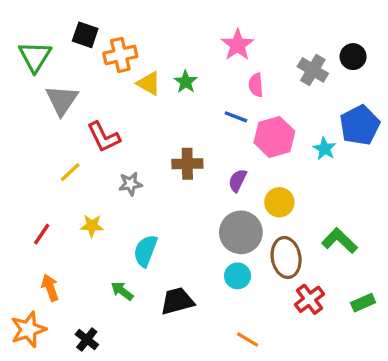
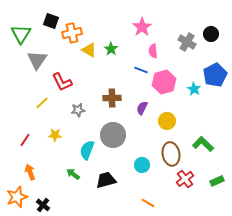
gray circle: (241, 232) -> (113, 135), moved
black cross: (87, 339) -> (43, 205), moved

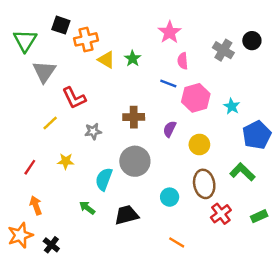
blue pentagon: (215, 75) -> (257, 135), moved

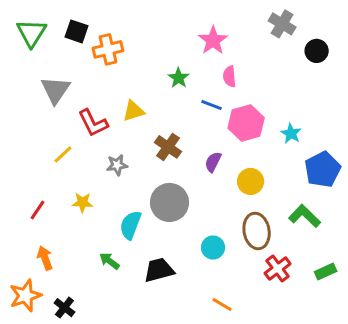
green triangle: (25, 41) -> (31, 33), moved
gray cross: (223, 50) -> (282, 24), moved
green star: (133, 59) -> (179, 78), moved
yellow triangle: (106, 60) -> (133, 111), moved, turned -48
brown cross: (134, 117) -> (168, 147), turned 36

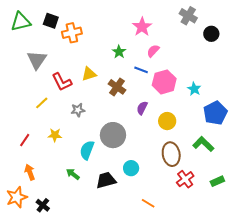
green triangle: (31, 33) -> (21, 22), turned 45
pink semicircle: (230, 76) -> (153, 51), turned 48
brown cross: (168, 147) -> (117, 87), moved
cyan circle: (213, 248) -> (131, 168), moved

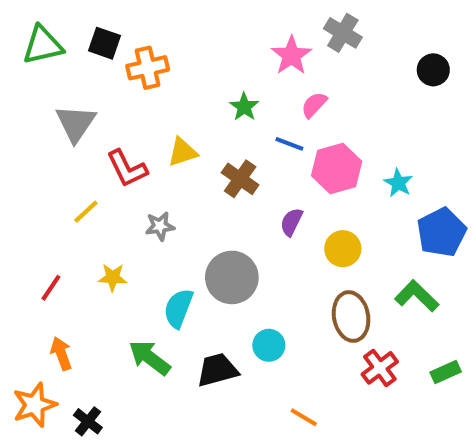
gray cross: (188, 16) -> (343, 33), moved
green arrow: (73, 174) -> (150, 358), size x1.5

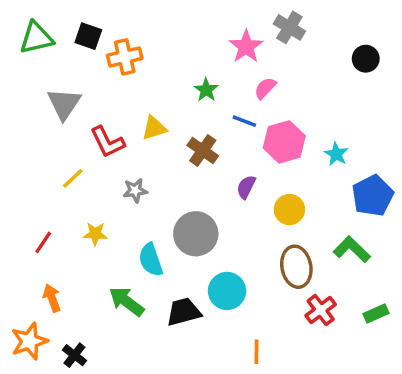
cyan semicircle: (178, 308) -> (151, 260), turned -40
cyan circle: (269, 345) -> (227, 291), size x1.4
orange line: (304, 417) -> (256, 352), turned 60

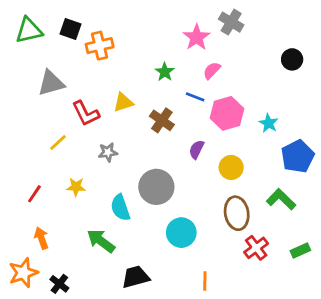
black circle: (366, 59) -> (292, 59), moved
gray triangle: (64, 104) -> (51, 83), turned 40
black trapezoid: (184, 312) -> (136, 277), moved

